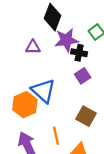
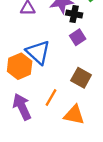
orange line: (56, 136) -> (51, 98), turned 42

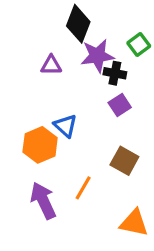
blue triangle: (38, 52) -> (66, 126), size x0.7
orange triangle: (74, 115) -> (134, 223), moved

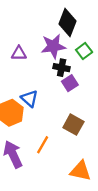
black diamond: (78, 24) -> (67, 23), moved
green square: (139, 45) -> (84, 51), moved
black cross: (115, 73) -> (62, 68), moved

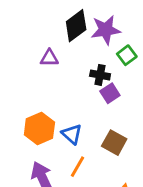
black diamond: (67, 23) -> (76, 26), moved, turned 32
purple star: (53, 46) -> (106, 30), moved
blue triangle: (30, 98) -> (72, 134), moved

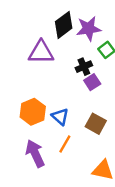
purple triangle: (49, 58) -> (41, 52), size x1.6
black cross: (100, 75) -> (84, 67), turned -35

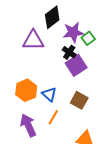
purple star: (89, 29) -> (73, 32), moved
black cross: (84, 67) -> (69, 52), turned -32
purple square: (92, 82) -> (76, 65), size x1.5

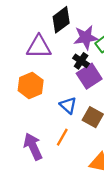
orange hexagon: (26, 90) -> (31, 85), moved
blue triangle: (49, 94) -> (68, 105), moved

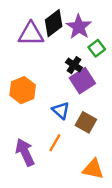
purple star: (86, 37) -> (79, 27), moved, turned -30
purple triangle: (39, 47) -> (31, 34), moved

